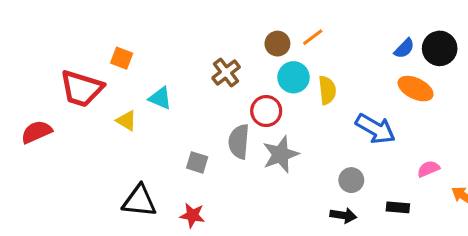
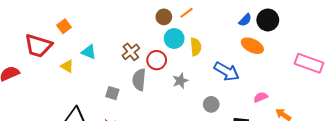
orange square: (122, 58) -> (64, 26), turned 32
brown cross: (226, 72) -> (131, 52), moved
gray star: (281, 154) -> (180, 81), moved, size x0.7

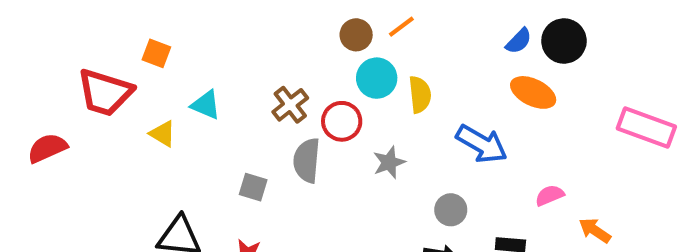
orange square: (64, 26) -> (156, 53), turned -32

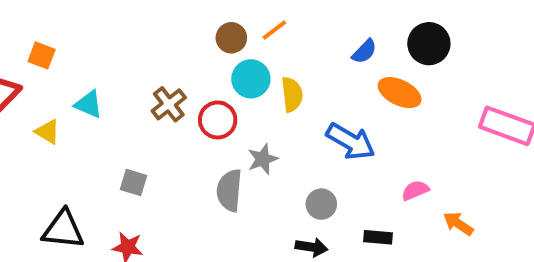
blue semicircle: (519, 41) -> (364, 51), moved
gray semicircle: (307, 160) -> (229, 190), moved

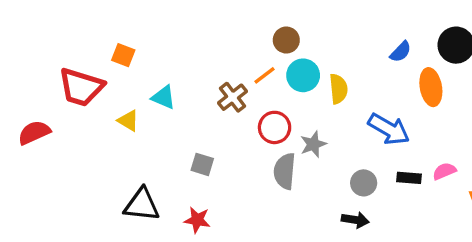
orange line: (274, 30) -> (264, 75), moved
orange ellipse: (400, 93) -> (431, 87), turned 54
red circle: (218, 120) -> (275, 127), moved
black rectangle: (378, 237) -> (409, 178), moved

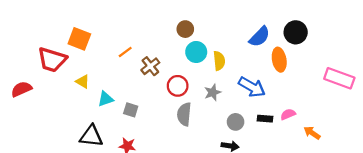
blue semicircle: (401, 52) -> (260, 37), size x1.5
orange square: (123, 55) -> (79, 39), size x1.5
orange line: (264, 75) -> (125, 52), moved
cyan triangle: (164, 97) -> (106, 99), moved, turned -42
gray star: (313, 144) -> (213, 92), moved

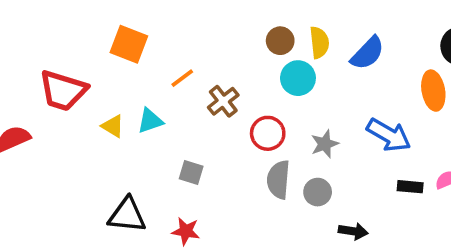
blue semicircle: (260, 37) -> (367, 53), moved
orange square: (79, 39) -> (129, 44), moved
yellow semicircle: (219, 61) -> (319, 42), moved
cyan triangle: (106, 99) -> (150, 121), moved
gray circle: (236, 122) -> (318, 192), moved

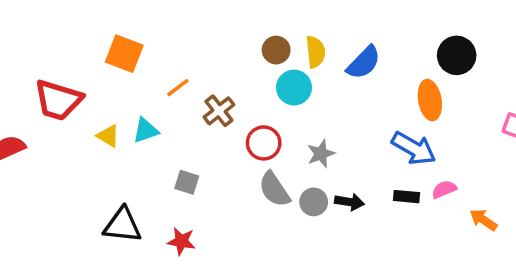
blue arrow: (389, 135) -> (414, 148), moved
gray semicircle: (278, 180) -> (274, 189), turned -39
black arrow: (353, 231) -> (349, 202), moved

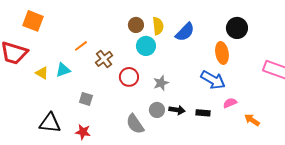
orange square: (124, 54) -> (33, 21), moved
gray semicircle: (274, 189) -> (135, 124), moved
black rectangle: (407, 197) -> (203, 113), moved

